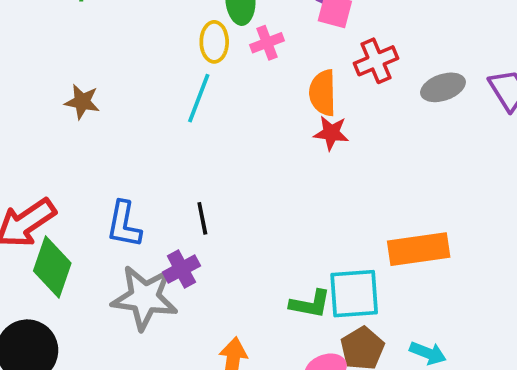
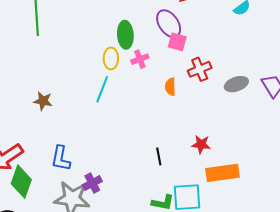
orange semicircle: (323, 93) -> (170, 87), size x0.7
brown star: (82, 102) -> (43, 101), moved
red star: (331, 133) -> (201, 144), moved
black line: (202, 218) -> (159, 156), moved

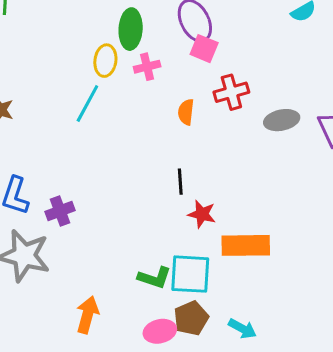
red star: (201, 144) -> (202, 214), moved
black line: (159, 156) -> (180, 182), moved
purple cross: (92, 183) -> (60, 211), moved

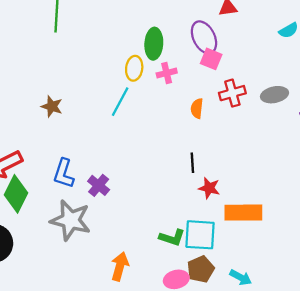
gray ellipse: (282, 120) -> (275, 95), moved
purple cross: (60, 211) -> (99, 185), turned -30

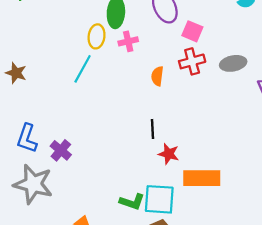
pink square: (211, 59) -> (192, 31), moved

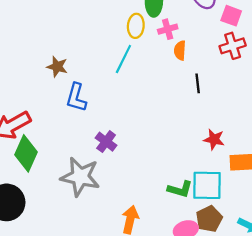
orange semicircle: (157, 76) -> (180, 50), moved
black line: (152, 129) -> (198, 83), moved
blue L-shape: (27, 138) -> (76, 97), moved

